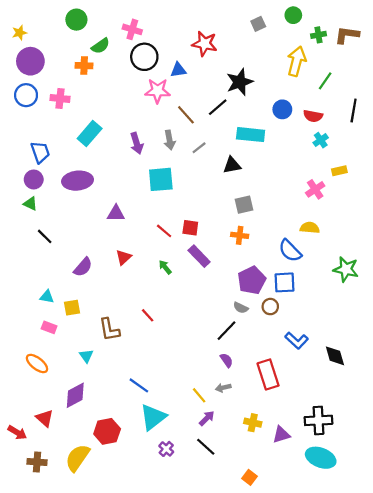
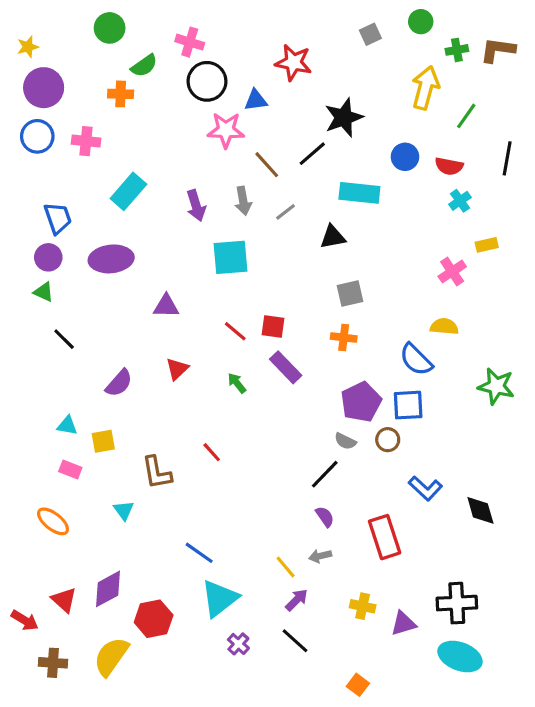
purple diamond: (75, 395) -> (108, 589), moved

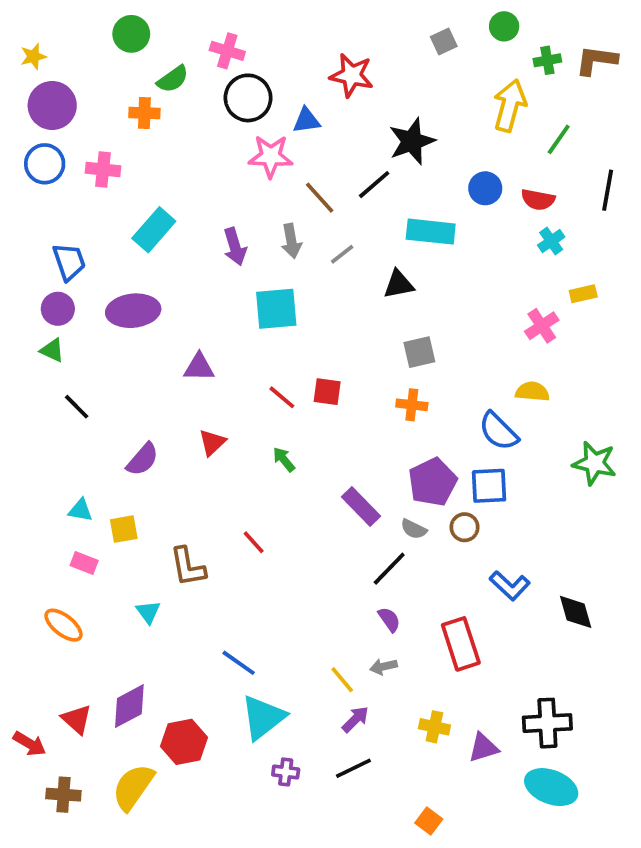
purple rectangle: (286, 367) -> (361, 507), moved
black line: (295, 641) -> (353, 768), turned -68
purple cross: (238, 644) -> (286, 772), turned -35

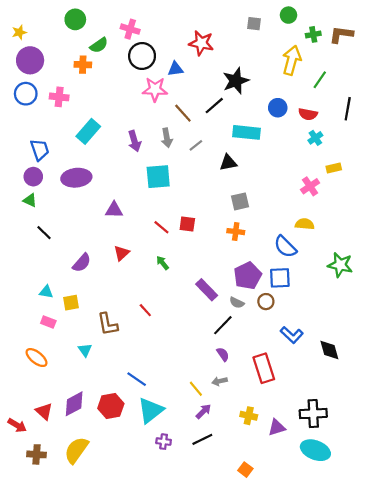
gray square: (444, 41) -> (254, 24), turned 32
red hexagon: (184, 742) -> (111, 406), moved

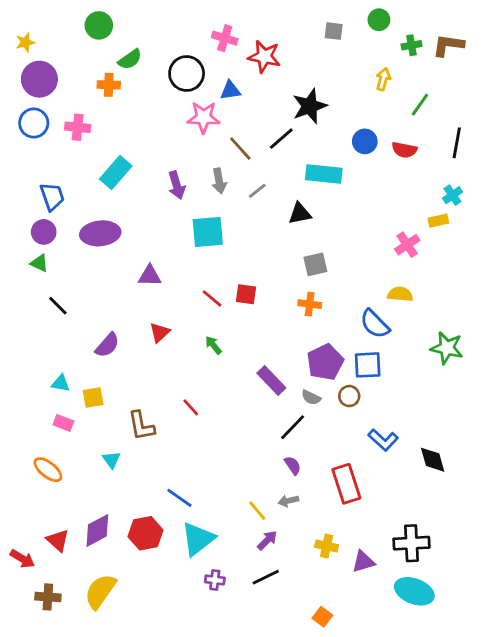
pink cross: (130, 29) -> (225, 38), moved
yellow arrow: (292, 60) -> (383, 79), size x0.6
cyan cross: (315, 138) -> (452, 195), moved

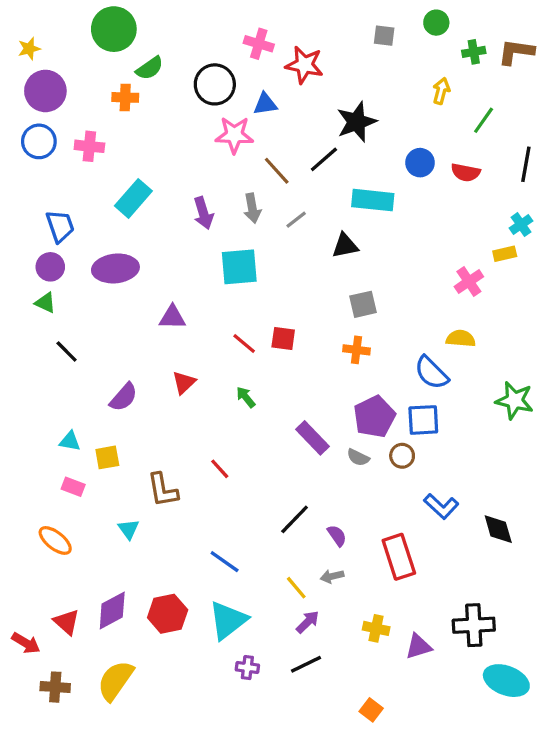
green circle: (99, 25) -> (114, 29), size x1.4
black line: (293, 427) -> (295, 519), moved
blue line: (179, 498) -> (225, 562), moved
cyan ellipse: (414, 591) -> (506, 681), moved

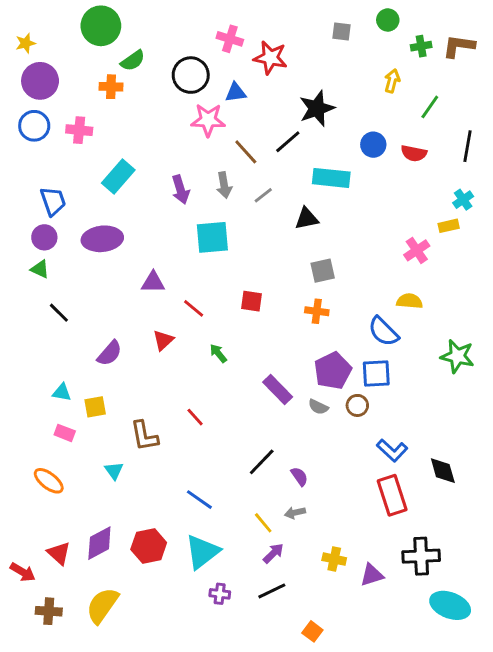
red line: (244, 343) -> (194, 308), moved
red rectangle: (399, 557) -> (392, 495), moved
orange square: (371, 710) -> (312, 631), moved

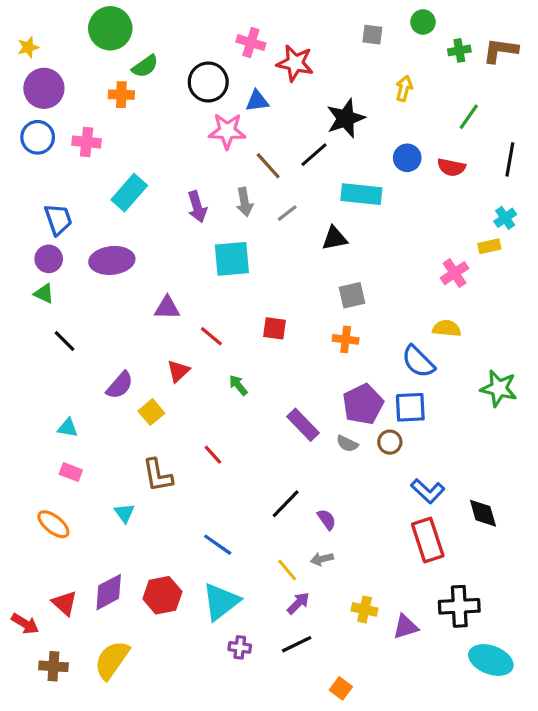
yellow arrow: (392, 81) -> (404, 88), moved
yellow square: (95, 407) -> (151, 412), moved, turned -30

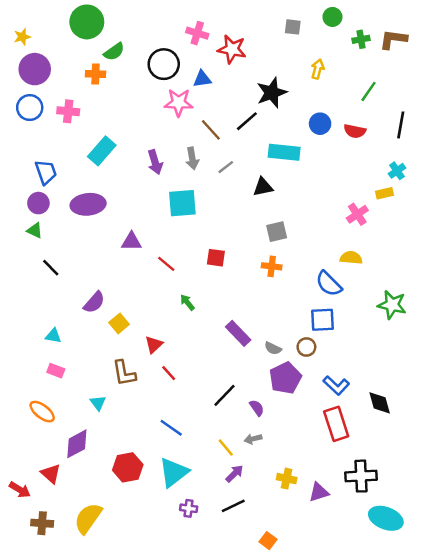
red triangle: (178, 371) -> (154, 345), moved
purple pentagon: (363, 404) -> (285, 378), moved
red line: (213, 455) -> (169, 373), moved
purple diamond: (109, 592) -> (77, 444), moved

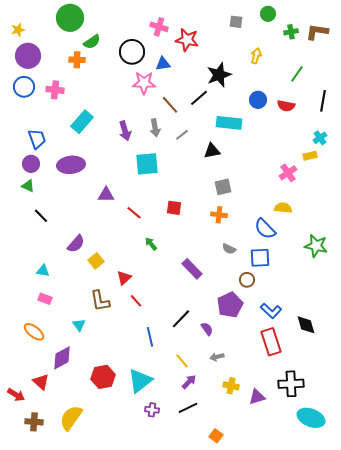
gray semicircle: (273, 348) -> (229, 249), moved
blue line: (171, 428) -> (150, 337), moved, turned 42
gray arrow: (253, 439) -> (217, 357), moved

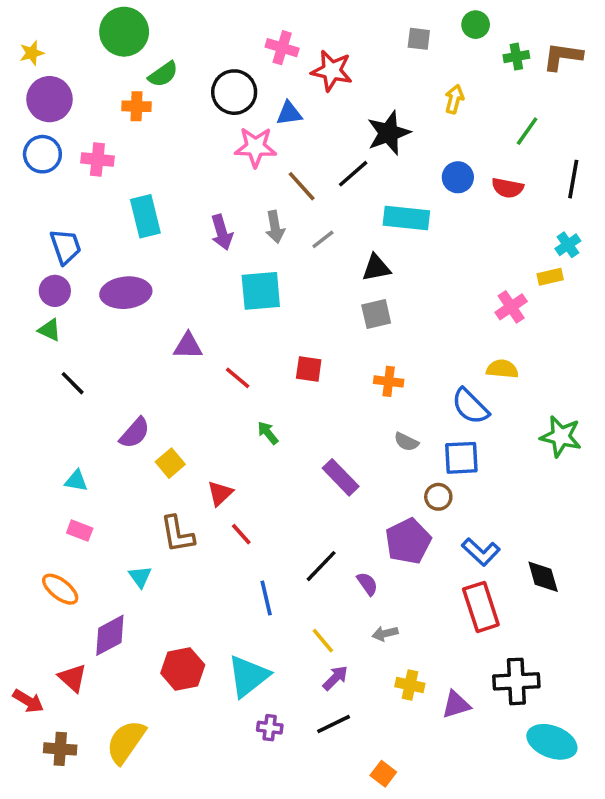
cyan rectangle: (82, 122) -> (145, 216), turned -55
gray square: (223, 187) -> (376, 314), moved

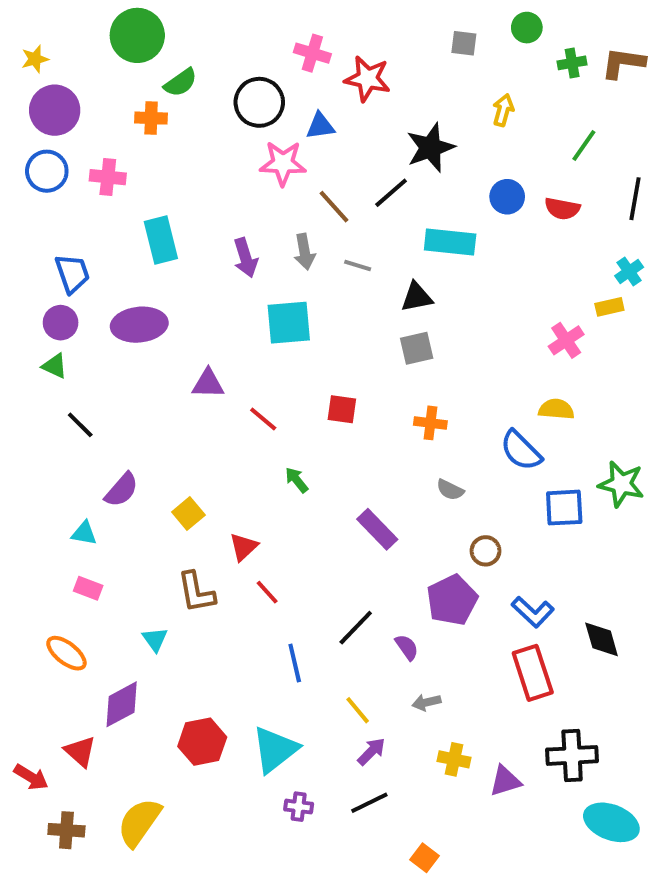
gray line: (323, 239) -> (358, 266), turned 55
purple semicircle: (135, 433) -> (122, 490), moved
blue square: (461, 458) -> (564, 508), moved

